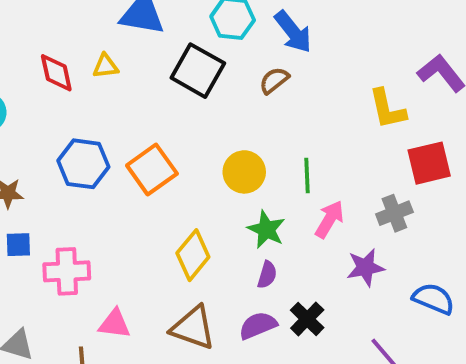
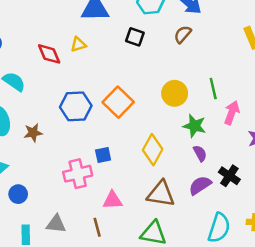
black square: (198, 71) -> (135, 37), size x0.6
blue square: (18, 245) -> (103, 155), moved
purple semicircle: (267, 275) -> (200, 153), turned -35

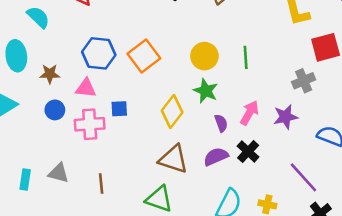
pink arrow: (232, 113) -> (249, 113), moved
green star: (194, 126) -> (206, 91), moved
blue circle: (18, 194) -> (55, 110), moved
pink triangle: (113, 200) -> (86, 88), moved

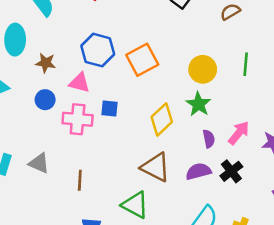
green line: (246, 57) -> (246, 64), moved

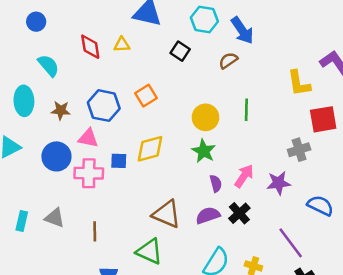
orange square: (142, 60) -> (146, 96), moved, size x0.7
brown star: (46, 63) -> (61, 110), moved
blue circle: (45, 100) -> (56, 156), size x1.5
yellow diamond: (162, 119) -> (150, 149), moved, turned 32

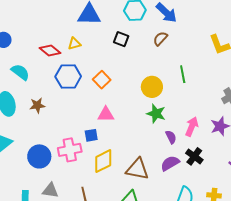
red diamond: (90, 47) -> (50, 51), turned -30
blue hexagon: (104, 106) -> (68, 77), moved
pink triangle: (88, 138) -> (106, 114), moved
yellow diamond: (150, 149) -> (103, 161), moved
blue circle: (56, 156) -> (39, 156), moved

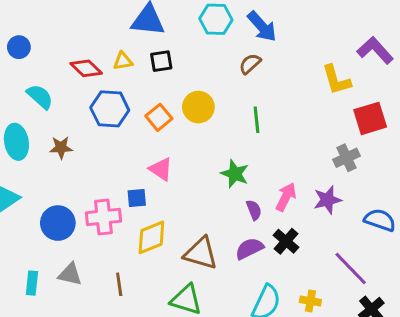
black square: (121, 39) -> (161, 61), moved, turned -35
green line: (183, 74) -> (256, 120), moved
yellow circle: (152, 87) -> (198, 107), moved
pink triangle: (106, 114) -> (161, 169), turned 30

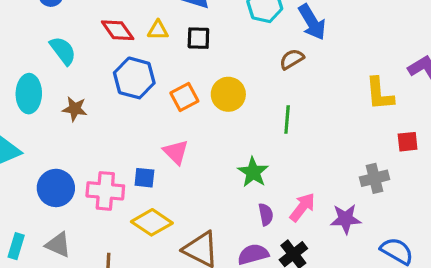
red square: (370, 118) -> (408, 142), size x0.6
yellow diamond: (151, 237) -> (152, 222), turned 45

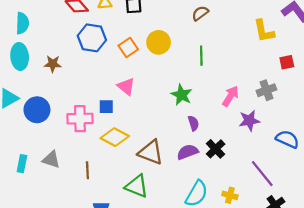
cyan semicircle: (63, 51) -> (22, 23), moved, turned 45
blue circle: (56, 188) -> (37, 110), moved
pink arrow: (302, 207) -> (230, 96), moved

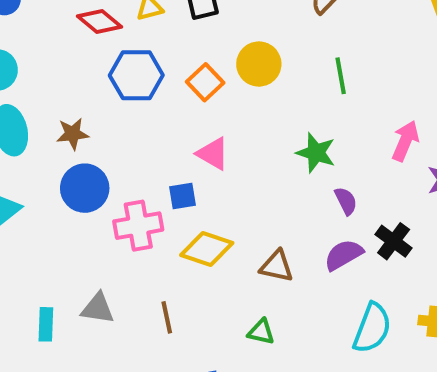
blue circle: (37, 110) -> (85, 188), moved
brown triangle: (151, 152) -> (277, 266), size x0.7
green triangle: (137, 186) -> (261, 332), size x0.6

